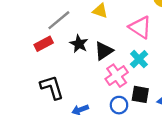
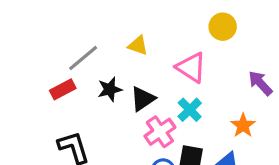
black star: (79, 44) -> (110, 89), turned 30

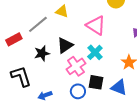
gray line: (83, 58) -> (38, 24), moved
black star: (110, 89) -> (42, 53), moved

